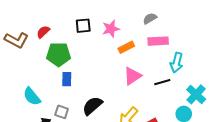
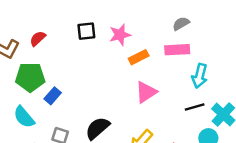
gray semicircle: (150, 18) -> (181, 24), moved
green pentagon: (59, 54) -> (30, 77), moved
blue rectangle: (67, 79) -> (53, 96), moved, turned 40
black line: (162, 82) -> (195, 107), moved

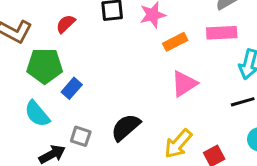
red semicircle: (38, 39) -> (66, 24), moved

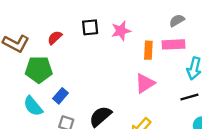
orange rectangle: (175, 42) -> (148, 50), moved, turned -60
blue rectangle: (72, 88) -> (60, 96), moved

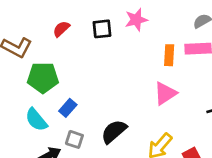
pink star: (121, 31) -> (136, 20), moved
red semicircle: (55, 38) -> (61, 29), moved

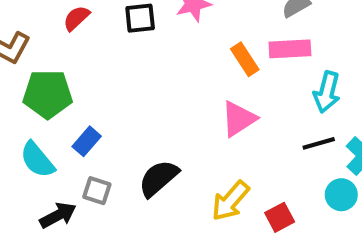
orange rectangle: (169, 55) -> (245, 59), turned -36

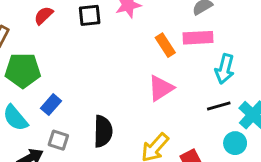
black semicircle: (159, 178) -> (103, 131), turned 132

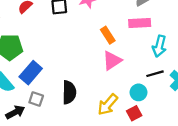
orange rectangle: (165, 45) -> (108, 35), moved
blue rectangle: (51, 105) -> (31, 73), size x1.5
cyan circle: (235, 143) -> (139, 92), moved

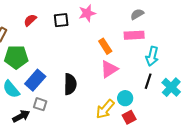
black line: (155, 74) -> (148, 81), turned -56
black semicircle: (69, 92) -> (70, 84), moved
cyan circle: (139, 92) -> (125, 98), moved

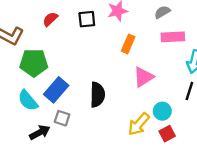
gray semicircle: (137, 14) -> (162, 12), moved
orange rectangle: (105, 46) -> (128, 44), moved, turned 56

